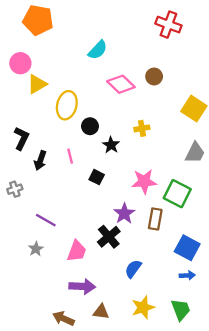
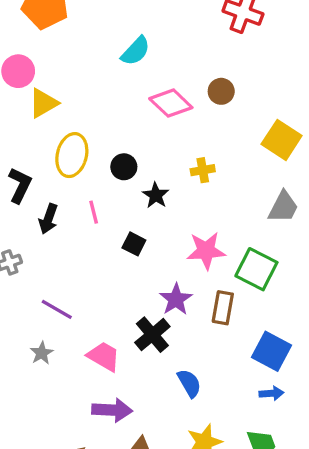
yellow ellipse: (67, 105) -> (72, 155), moved
pink trapezoid: (77, 251) -> (104, 356), turned -80
blue semicircle: (133, 269) -> (189, 383), turned 114

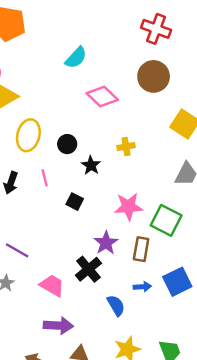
brown circle: (221, 91) -> (154, 76), moved, size x1.6
blue square: (271, 351) -> (177, 282), turned 36
blue arrow: (271, 393) -> (142, 287), moved

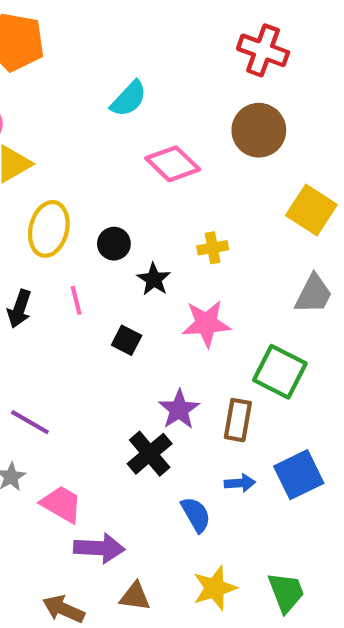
pink star: (128, 207) -> (206, 323), moved
pink trapezoid: (52, 285) -> (61, 504), moved

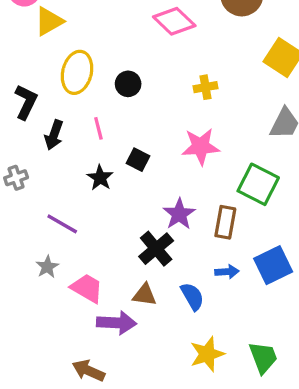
black star: (154, 279) -> (100, 178), moved
brown triangle: (135, 596) -> (145, 295), moved

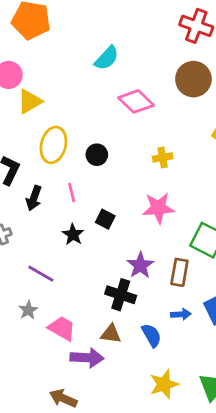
black cross: (156, 249) -> (121, 295), turned -32

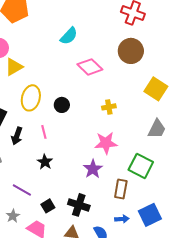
black square: (105, 219) -> (48, 206), moved, turned 32
purple star: (140, 265) -> (93, 169), moved

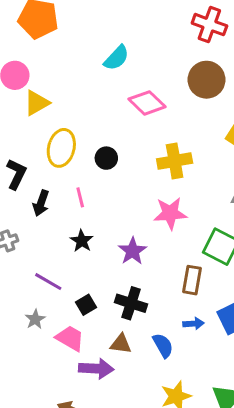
yellow cross: (109, 107) -> (175, 161), size x1.6
purple star: (93, 169) -> (132, 251), moved

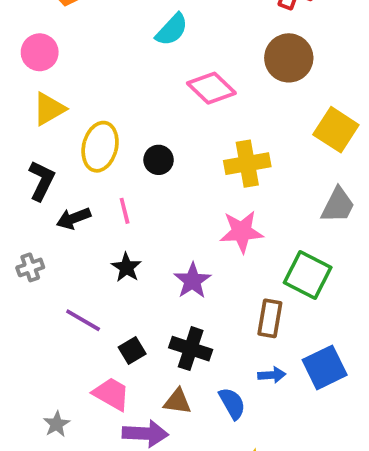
yellow triangle: (37, 103) -> (49, 109), moved
black arrow: (41, 203) -> (74, 218), turned 50
gray star: (35, 319) -> (57, 424), moved

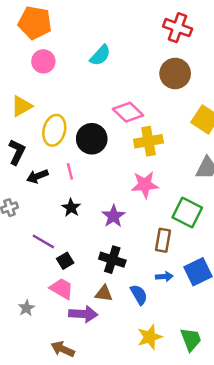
pink circle: (40, 52) -> (43, 61), moved
pink diamond: (211, 88) -> (128, 112), moved
black circle: (159, 160) -> (92, 139), size x1.6
black square: (132, 350) -> (65, 261), moved

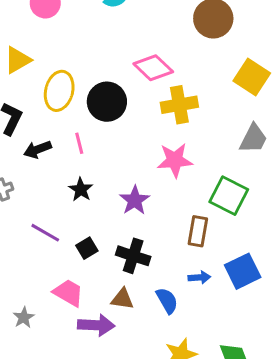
black square: (65, 261) -> (87, 248), moved

